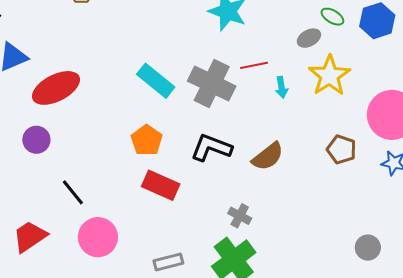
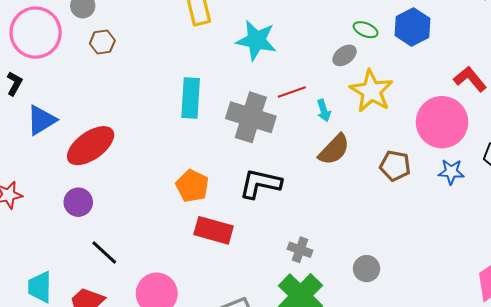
cyan rectangle: (156, 81) -> (191, 98), moved, turned 63
brown semicircle: (268, 157) -> (334, 150), moved
black line: (73, 192) -> (104, 253), moved
gray circle: (368, 248) -> (367, 269), moved

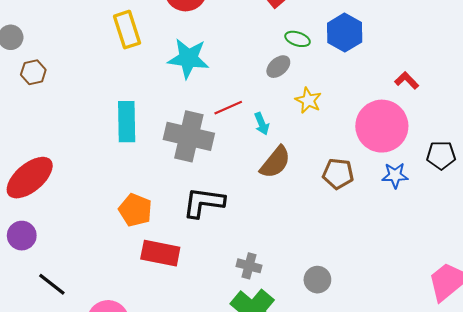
red L-shape: (470, 79) -> (407, 80), size x0.7
yellow star: (371, 91) -> (308, 100), size x0.6

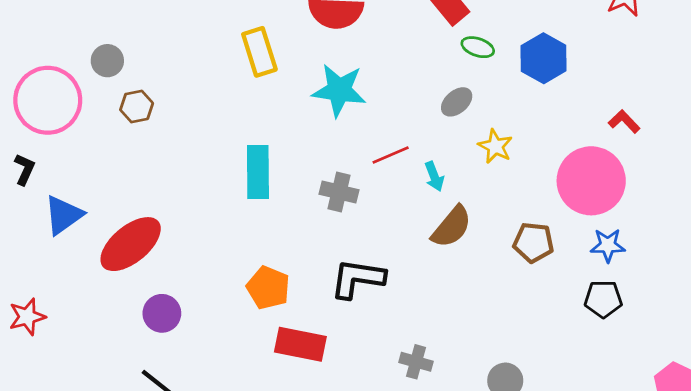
green ellipse: (297, 39) -> (478, 47), moved
gray cross: (189, 136) -> (339, 192), size x0.6
black pentagon: (441, 155) -> (603, 299), moved
purple circle: (22, 236) -> (162, 313), moved

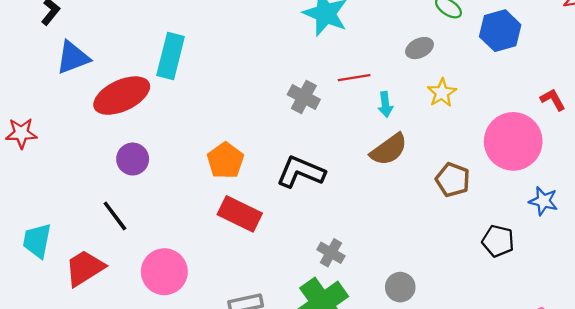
cyan rectangle: (258, 172) -> (171, 56), moved
blue star: (608, 245) -> (543, 201), moved

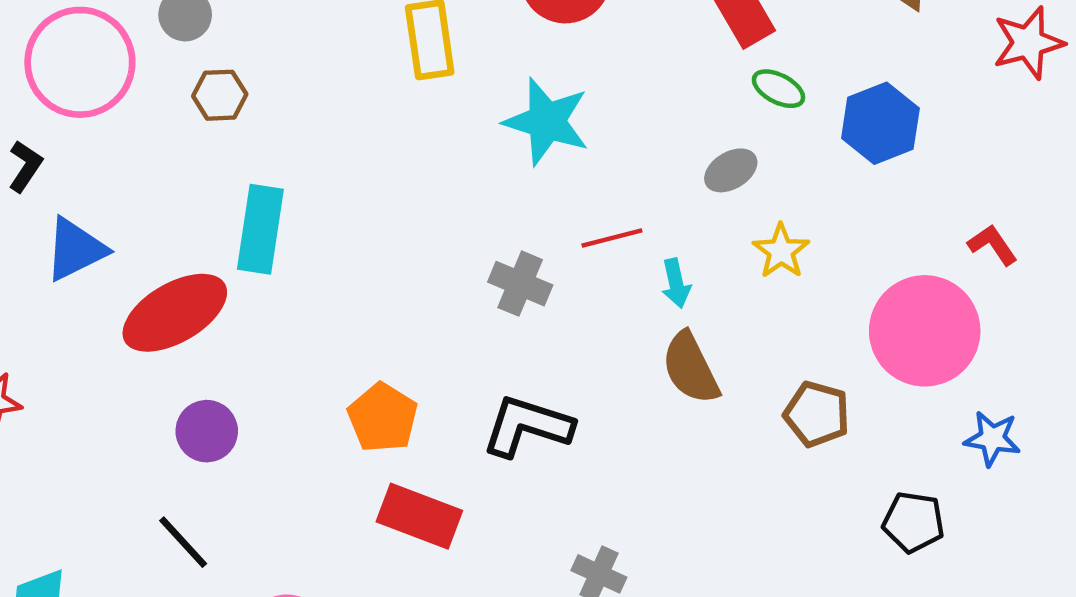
brown semicircle: (389, 149) -> (691, 368), turned 105

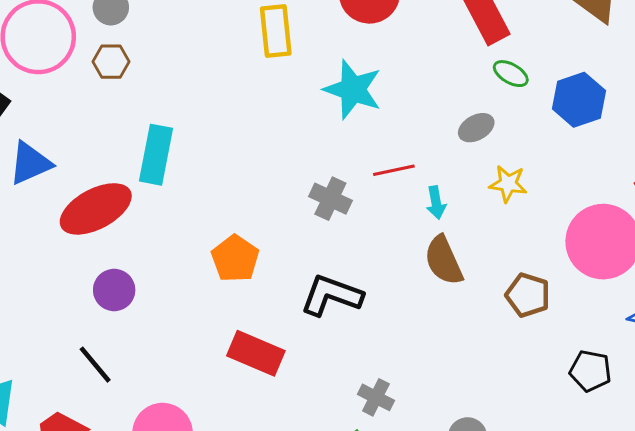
brown hexagon: (220, 95) -> (111, 62), moved
yellow star: (781, 251) -> (508, 184), turned -30
orange pentagon: (383, 418) -> (235, 259), moved

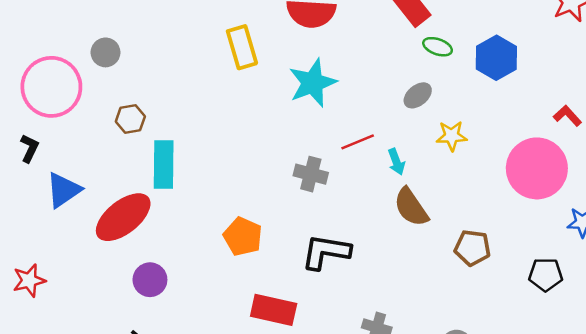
brown hexagon: (111, 62) -> (130, 119), moved
cyan star: (353, 89) -> (313, 83), turned -30
brown pentagon: (528, 295) -> (472, 248), moved

